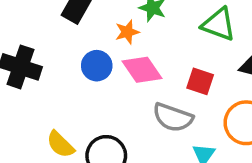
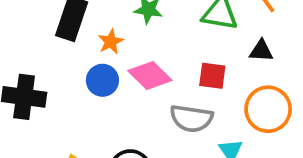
orange star: (127, 32) -> (111, 42), moved

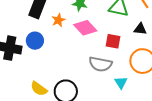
pink diamond: (150, 75) -> (85, 28), moved
blue circle: (102, 80) -> (35, 41), moved

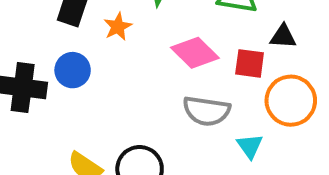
pink diamond: (85, 28) -> (195, 53), moved
red square: (113, 41) -> (250, 63), moved

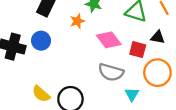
orange star: (118, 27) -> (77, 21), moved

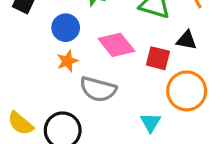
orange star: (77, 21) -> (67, 61), moved
blue circle: (41, 41) -> (66, 28), moved
gray semicircle: (111, 72) -> (98, 89), moved

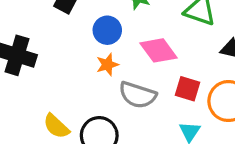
red square: (158, 58) -> (188, 89), moved

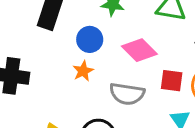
orange star: (107, 65) -> (83, 71), moved

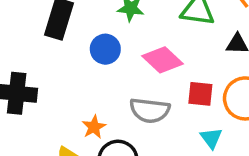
orange star: (83, 71) -> (94, 127), moved

